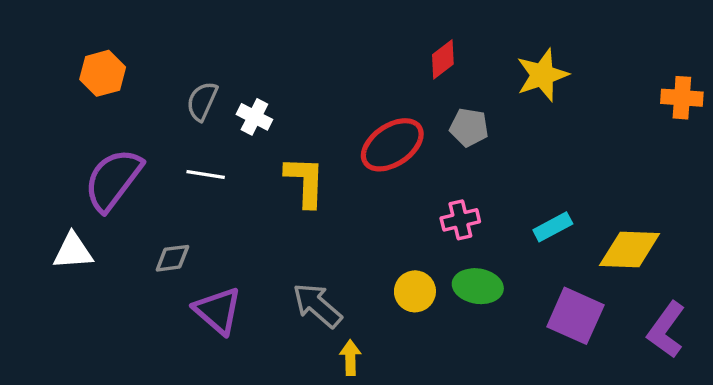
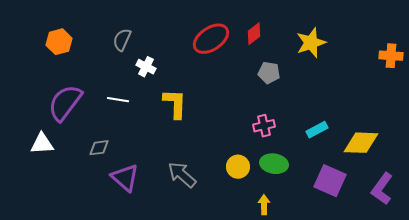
gray semicircle: (202, 101) -> (122, 40), moved
red ellipse: (392, 145) -> (211, 39), moved
yellow arrow: (350, 358) -> (264, 205), moved

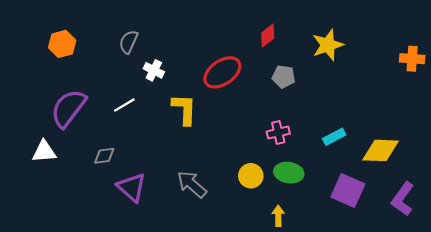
red ellipse: (211, 39) -> (222, 72), moved
white line: (118, 100) -> (124, 105), turned -40

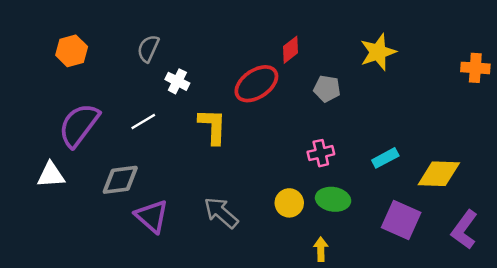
red diamond: (268, 36) -> (290, 50), moved
gray diamond: (104, 156) -> (120, 180), size x1.5

